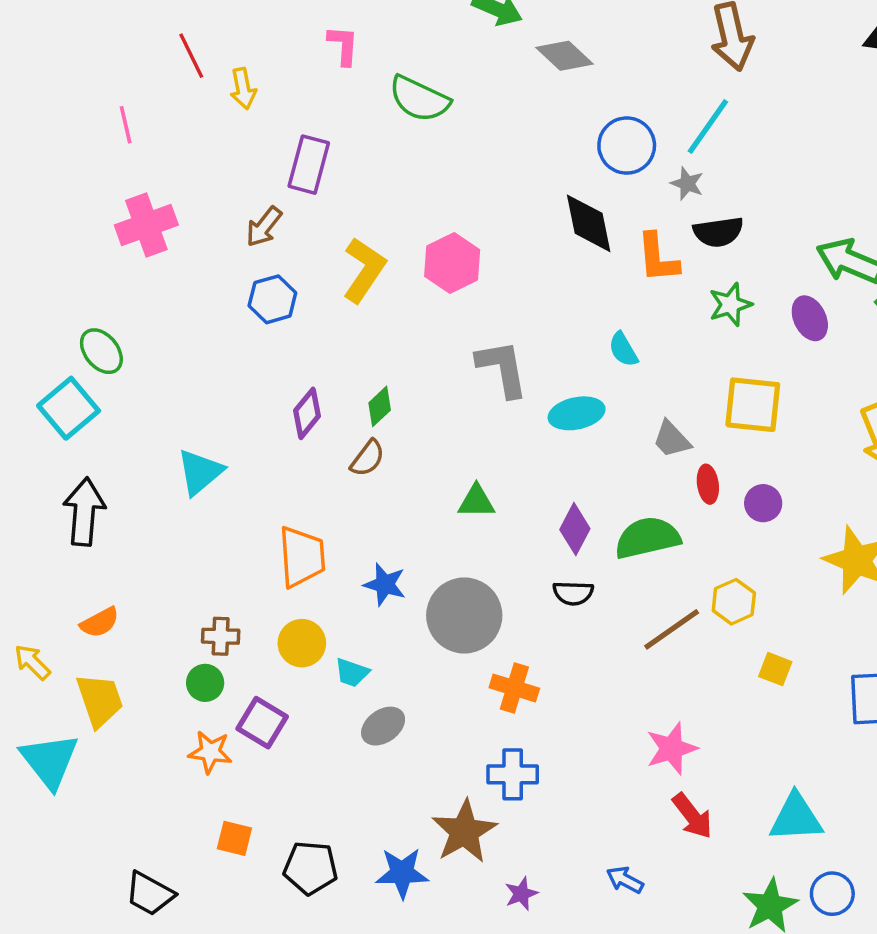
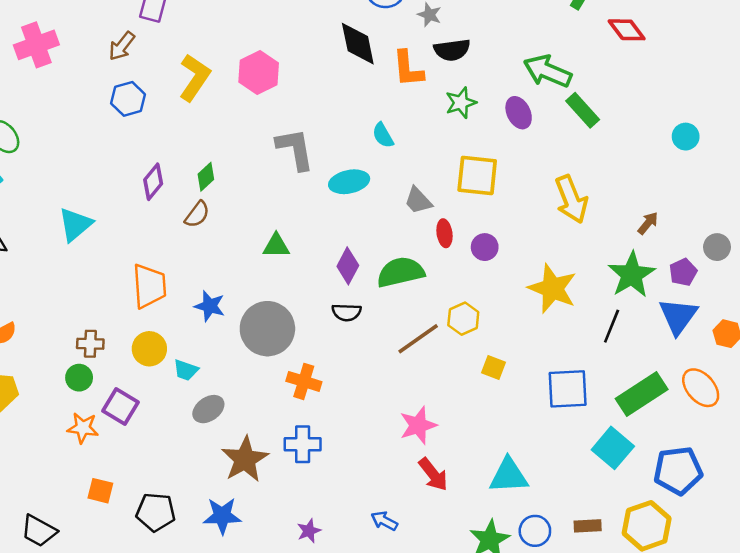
brown star: (464, 831) -> (245, 459), moved

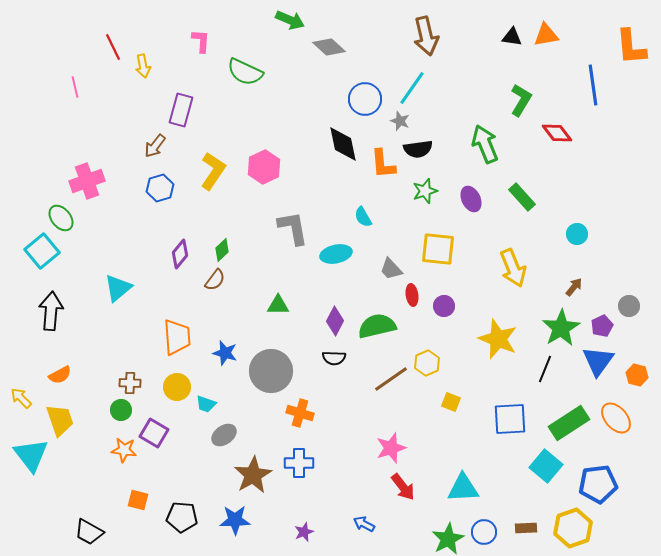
pink cross: (36, 45) -> (87, 181), moved
green arrow: (547, 71) -> (485, 144), moved, turned 45
cyan circle: (686, 137) -> (577, 234), moved

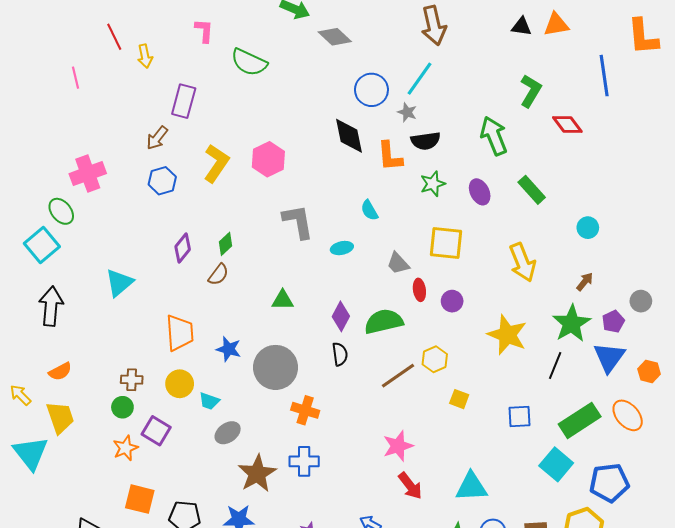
cyan ellipse: (336, 254) -> (342, 248), size x0.7
black semicircle: (334, 358) -> (340, 354), turned -100
blue square: (510, 419) -> (519, 416), size x0.7
orange star: (124, 450) -> (126, 448), turned -30
orange square: (138, 500) -> (140, 499), size x1.4

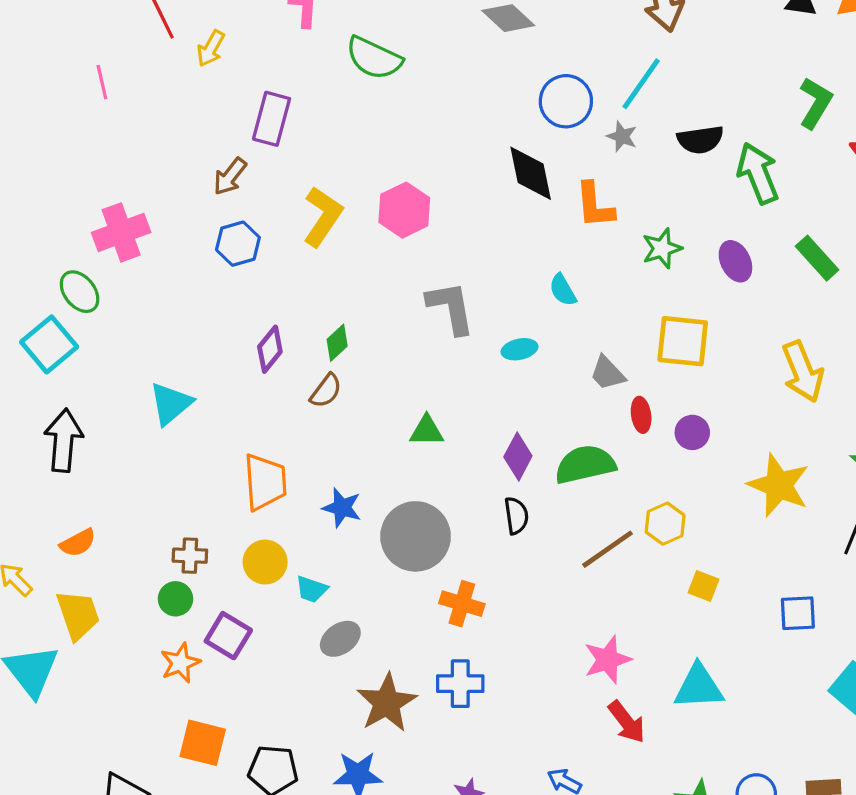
yellow arrow: (145, 56) -> (211, 48), turned 40
black semicircle: (426, 141) -> (700, 140), moved
cyan triangle: (471, 487) -> (699, 687), moved

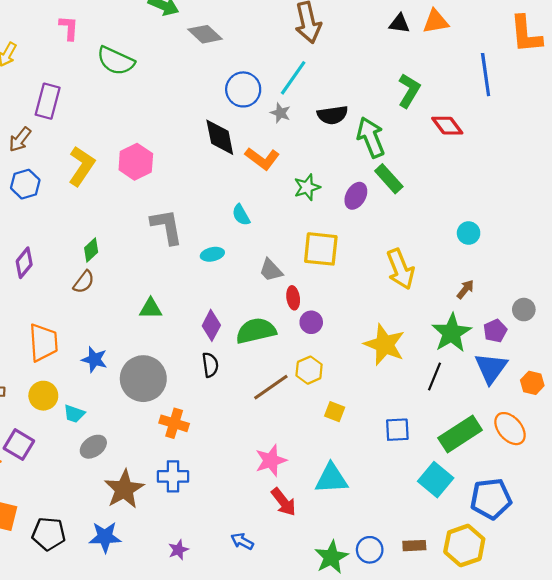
orange L-shape: (595, 205) -> (262, 159), turned -48
green rectangle: (817, 258) -> (389, 179), moved
purple ellipse: (735, 261) -> (356, 196), turned 55
purple diamond: (270, 349) -> (24, 263), moved
purple circle: (692, 432) -> (311, 322), moved

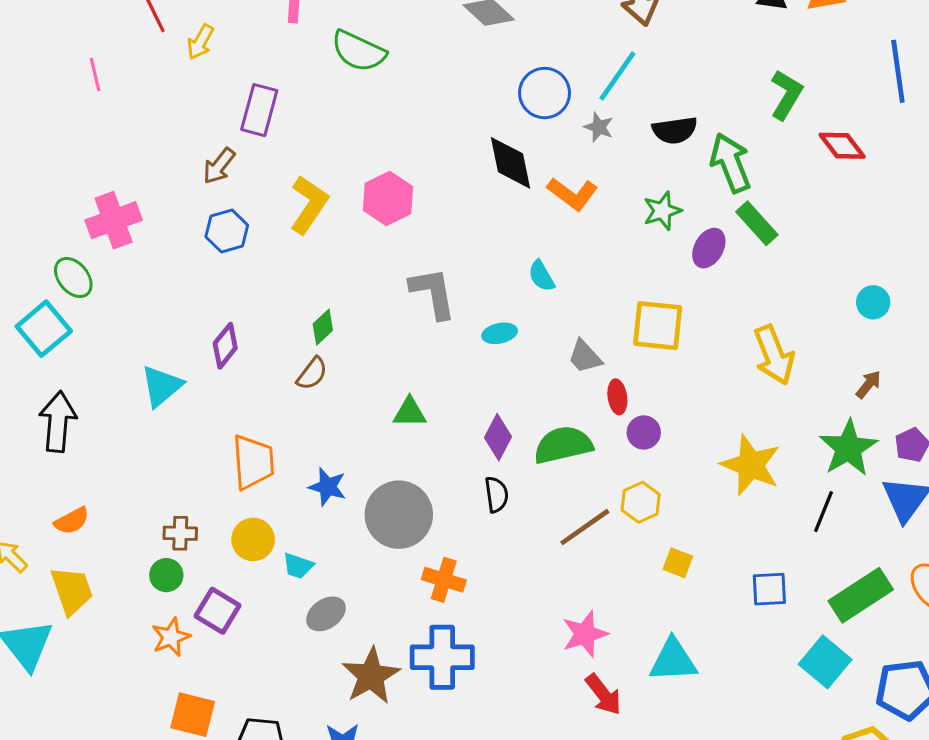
green star: (307, 187) -> (662, 211), moved
blue cross: (173, 476) -> (442, 657), size x1.4

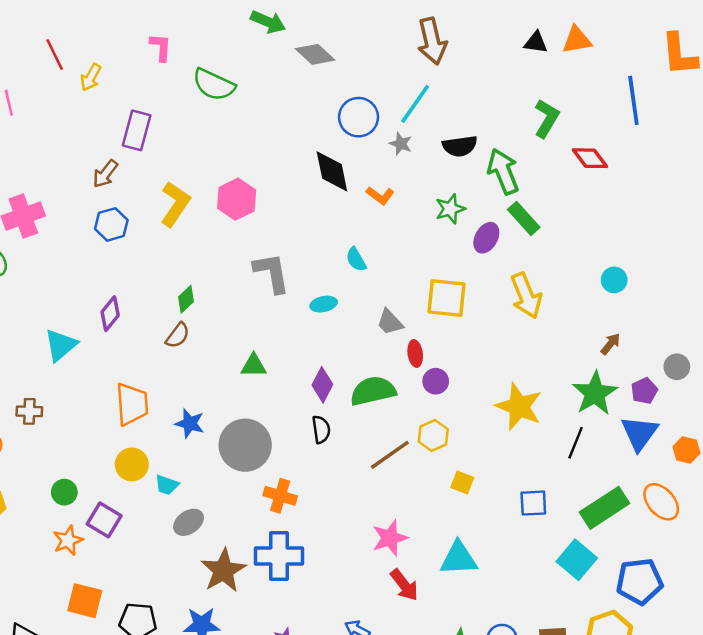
orange L-shape: (572, 194) -> (380, 196), size x0.7
yellow arrow: (774, 355) -> (526, 296), moved
brown cross: (180, 533) -> (29, 411), moved

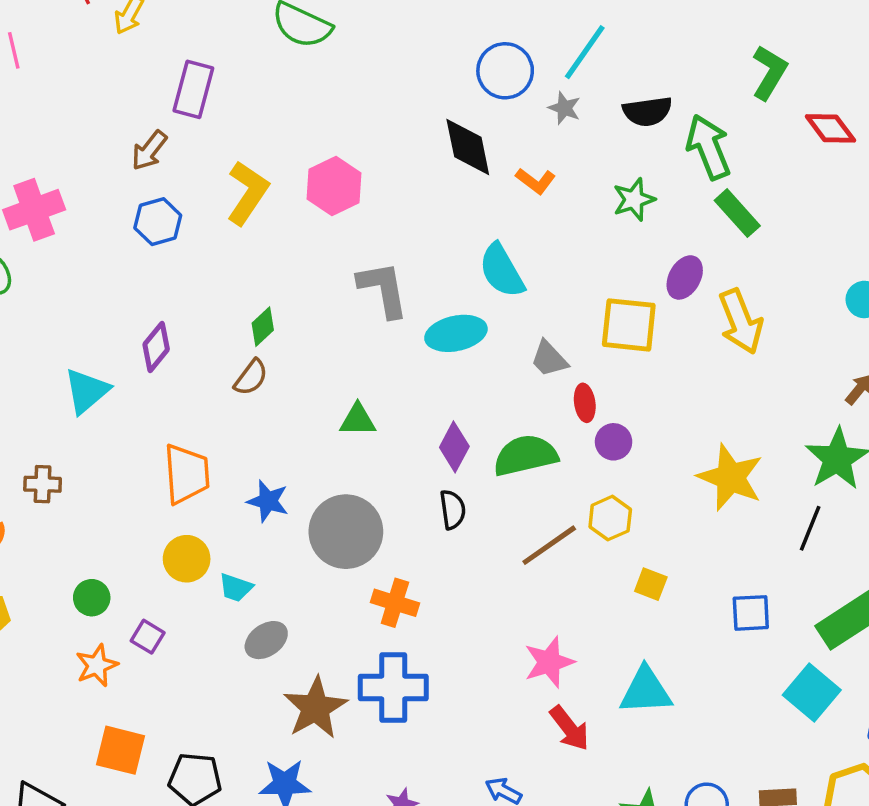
purple ellipse: (486, 238) -> (685, 277), moved
cyan semicircle: (356, 259) -> (502, 271), size x1.6
cyan ellipse: (324, 304) -> (456, 333), size x1.6
purple square: (104, 520) -> (148, 637), size x0.7

